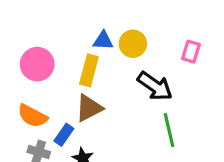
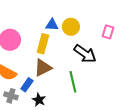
green line: (169, 130) -> (73, 82), moved

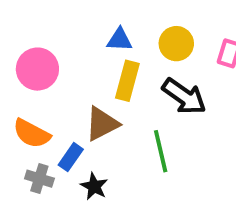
yellow circle: (71, 27) -> (176, 44), moved
yellow rectangle: (43, 44) -> (127, 81), moved

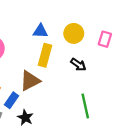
black arrow: (184, 96) -> (78, 65), size x0.6
green line: (161, 151) -> (85, 106), moved

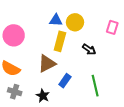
yellow circle: (74, 33) -> (75, 22), moved
blue rectangle: (12, 100) -> (65, 81), moved

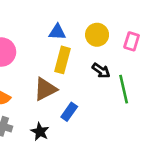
yellow circle: (75, 22) -> (97, 35), moved
green line: (95, 86) -> (124, 89), moved

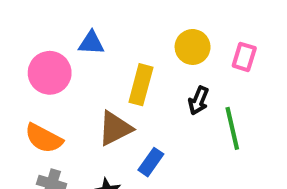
blue triangle: (57, 32) -> (91, 43), moved
black arrow: (101, 71) -> (199, 101), turned 78

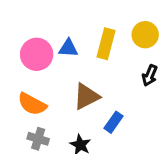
blue triangle: (91, 43) -> (68, 48), moved
yellow rectangle: (141, 85) -> (106, 44), moved

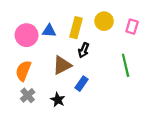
black arrow: (150, 75) -> (84, 50), moved
orange semicircle: (32, 104) -> (23, 71), turned 84
gray cross: (38, 139) -> (28, 95), turned 32

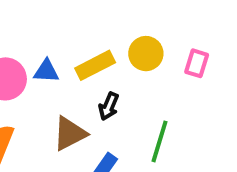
yellow rectangle: (76, 28) -> (95, 65), turned 48
green line: (126, 65) -> (160, 141), moved, turned 30

